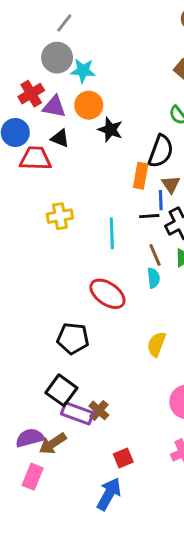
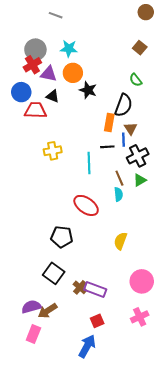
gray line: (64, 23) -> (56, 15), turned 72
gray circle: (57, 58) -> (35, 50), moved
black line: (149, 216) -> (107, 147), moved
purple rectangle: (77, 413) -> (95, 289), moved

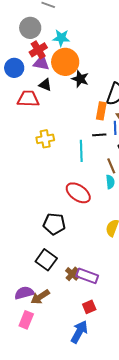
gray circle: (35, 50) -> (30, 28), moved
red cross: (32, 65) -> (38, 50), moved
orange circle: (73, 73) -> (65, 62), size x1.4
blue circle: (21, 92) -> (14, 68), moved

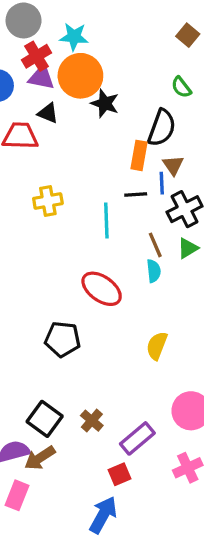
black square: (46, 260) -> (45, 419), moved
purple rectangle: (87, 276) -> (137, 438), moved, turned -60

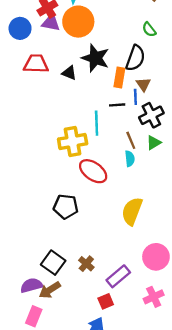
black star: (105, 103) -> (95, 58), moved, size x1.4
black triangle: (48, 113) -> (69, 73), moved
yellow cross: (48, 201) -> (73, 141), moved, size x1.4
yellow semicircle: (157, 346) -> (132, 211), size x1.4

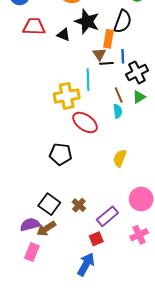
brown triangle: (143, 84) -> (99, 54), moved
yellow semicircle: (132, 211) -> (120, 158), size x0.7

